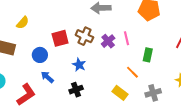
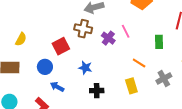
brown cross: (84, 36) -> (83, 29), moved
green rectangle: (148, 55) -> (159, 42), moved
black cross: (76, 90) -> (97, 91), moved, turned 32
yellow rectangle: (120, 93) -> (131, 86), turned 49

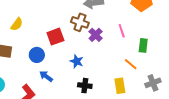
purple cross: (108, 38) -> (96, 35), moved
green rectangle: (159, 42) -> (143, 45), moved

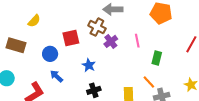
orange line: (131, 64) -> (149, 82), moved
black cross: (85, 86) -> (94, 90), turned -32

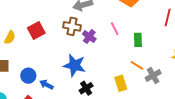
red square: (71, 38) -> (36, 30), moved
blue circle: (50, 54) -> (28, 76), moved
blue star: (89, 65) -> (74, 65), size x1.6

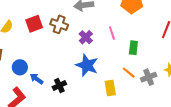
brown cross: (72, 26) -> (59, 24), moved
blue star: (74, 65) -> (87, 65), moved
gray cross: (153, 76) -> (149, 77), moved
black cross: (86, 88) -> (59, 85), moved

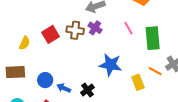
purple cross: (86, 37) -> (95, 28), moved
green rectangle: (133, 48) -> (153, 38), size x1.6
orange line: (129, 73) -> (155, 71), moved

